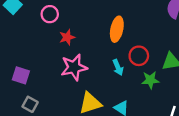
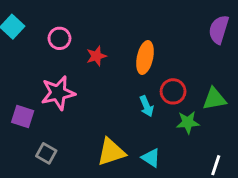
red star: (67, 37) -> (96, 56), moved
pink star: (74, 67) -> (58, 93), moved
gray square: (30, 104) -> (46, 153), moved

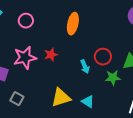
red star: (96, 56) -> (51, 55), moved
orange ellipse: (145, 58) -> (73, 24), moved

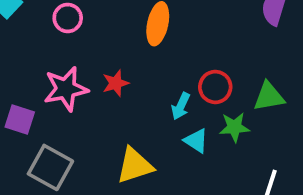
cyan arrow: (85, 67) -> (181, 106), turned 48
gray square: (17, 99) -> (50, 167), size x1.6
cyan triangle: (88, 102) -> (196, 141), moved

